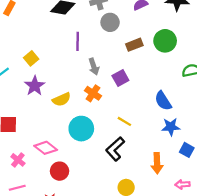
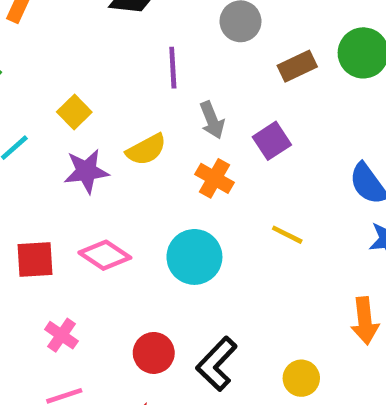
purple star: (35, 86) -> (86, 171), turned 30
yellow semicircle: (62, 99) -> (146, 150), moved
pink diamond: (46, 148) -> (105, 255), moved
black L-shape: (115, 149) -> (217, 364), moved

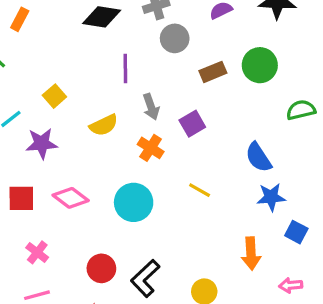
purple star: (86, 171) -> (42, 143), moved

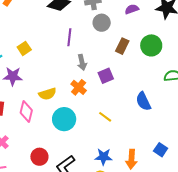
brown rectangle: (213, 72) -> (122, 46), turned -49
yellow semicircle: (104, 125) -> (47, 94), moved
blue star: (271, 197) -> (103, 157), moved
pink diamond: (71, 198) -> (26, 112), turned 60

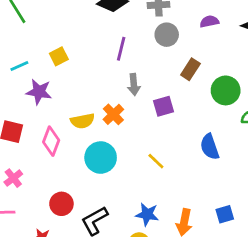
green circle: (151, 45) -> (226, 90), moved
orange cross: (79, 87) -> (113, 114), moved
blue square: (161, 150) -> (225, 214), turned 32

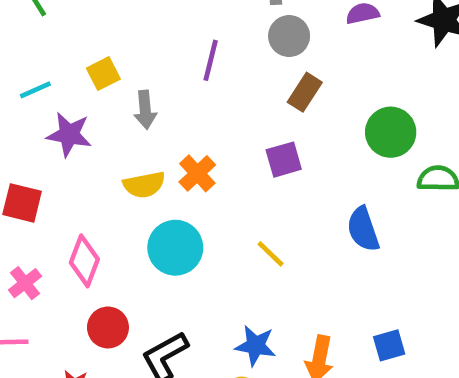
brown rectangle: (190, 69) -> (305, 92), moved
gray arrow: (134, 85) -> (145, 110), moved
pink diamond: (51, 141) -> (84, 261), moved

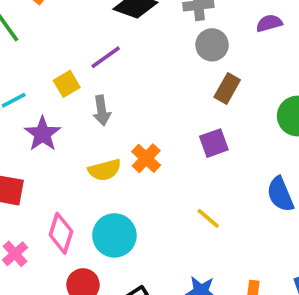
purple line: (211, 60) -> (106, 57), moved, turned 44
purple star: (69, 134) -> (43, 134), turned 30
cyan circle: (175, 248) -> (114, 235), moved

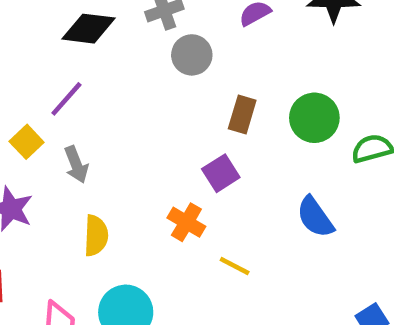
brown rectangle: (227, 89) -> (242, 115), moved
orange cross: (146, 158) -> (186, 222), moved
yellow semicircle: (105, 170) -> (96, 236), turned -60

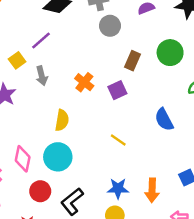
green circle: (314, 118) -> (170, 53), moved
orange cross: (186, 222) -> (84, 82), moved
yellow semicircle: (96, 236) -> (62, 120), moved

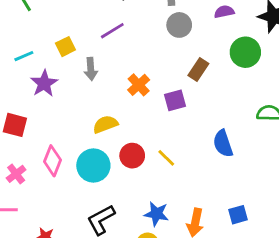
purple line: (41, 40) -> (112, 31), moved
green circle: (170, 53) -> (245, 52), moved
yellow semicircle: (62, 120) -> (105, 124), turned -130
red circle: (40, 191) -> (132, 156), moved

